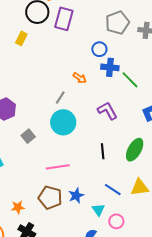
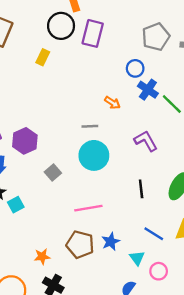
blue cross: (110, 67) -> (148, 90), turned 30
gray line: (60, 97) -> (90, 126), turned 56

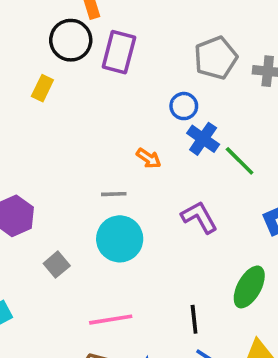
black line: (141, 189) -> (194, 319), moved

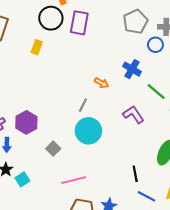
blue circle: (184, 106) -> (155, 45), moved
green line: (240, 161) -> (156, 91), moved
gray line: (114, 194) -> (83, 105), turned -56
pink line: (111, 320) -> (74, 180), moved

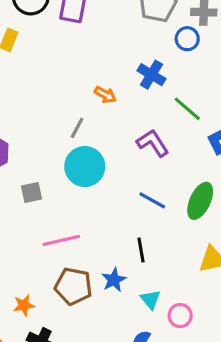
gray square: (53, 149) -> (31, 192), turned 32
black line: (135, 174) -> (141, 250), moved
blue line: (147, 196) -> (152, 200), moved

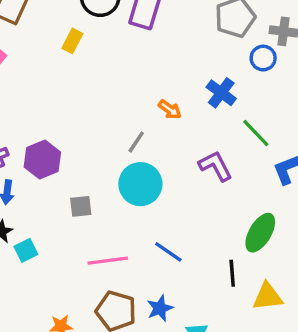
blue line: (152, 200) -> (168, 252), moved
black line: (141, 250) -> (232, 273), moved

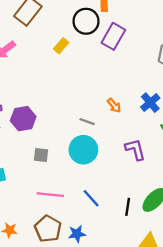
gray line: (136, 142) -> (87, 122), turned 63
black line: (232, 273) -> (128, 207), moved

